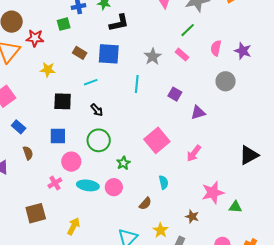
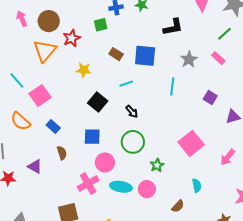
black L-shape: (119, 23) -> (173, 27), moved
red star: (35, 38) -> (72, 38), turned -30
black square: (63, 101) -> (98, 102), turned 36
pink cross: (55, 183) -> (88, 183), size x1.5

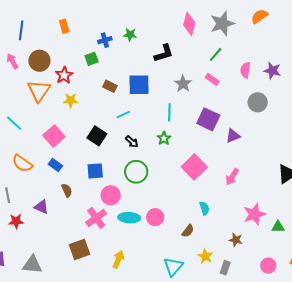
yellow star: (84, 70) -> (71, 100), moved
pink square: (40, 96) -> (54, 136), moved
purple square: (210, 97) -> (208, 119), size x1.6
green star: (157, 165) -> (164, 138), moved

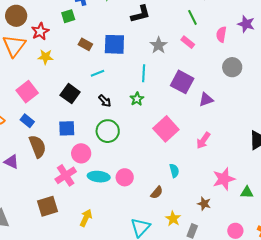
green line: (216, 54) -> (192, 17), turned -70
purple star: (272, 71) -> (246, 24), moved
brown semicircle: (67, 190) -> (38, 146), size x1.6

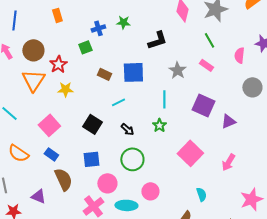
pink circle: (125, 177) -> (150, 191), moved

